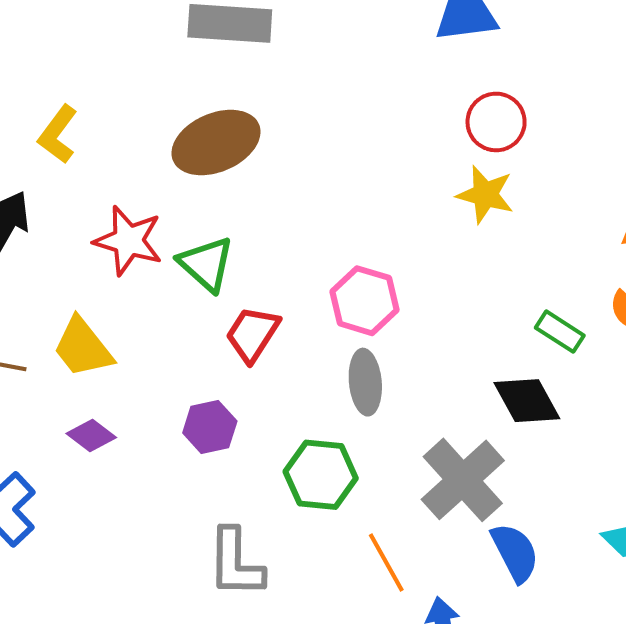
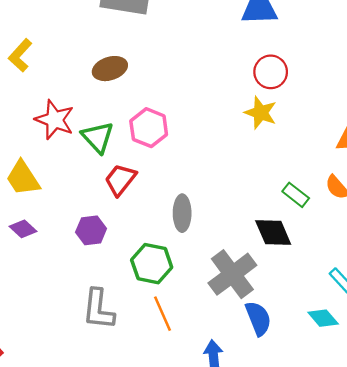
brown ellipse: (216, 143) -> (110, 69), size x0.7
pink hexagon: (364, 301) -> (149, 128), moved
orange line: (386, 562) -> (162, 314), moved

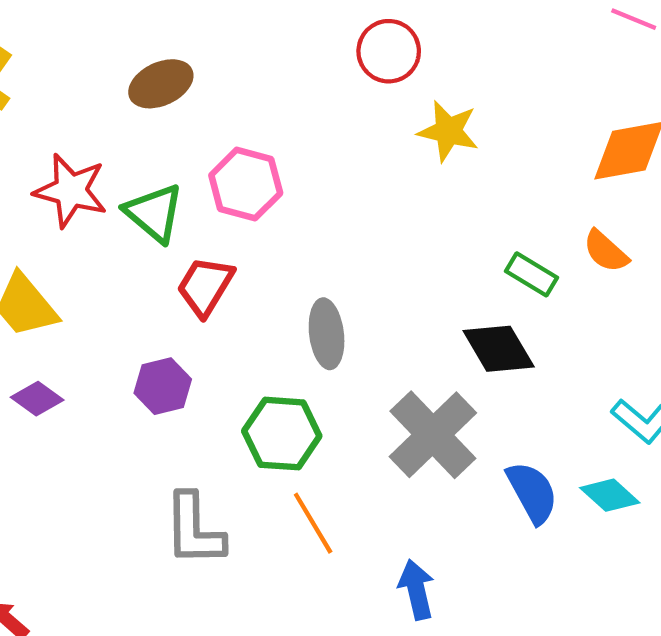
red circle: (271, 72) -> (389, 51), moved
blue semicircle: (258, 318) -> (532, 492), moved

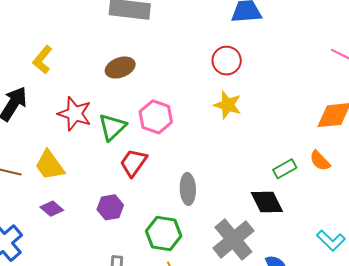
yellow star: (448, 131) -> (228, 105), moved
green triangle: (154, 213) -> (112, 127), turned 32
green rectangle: (532, 274) -> (285, 169), turned -65

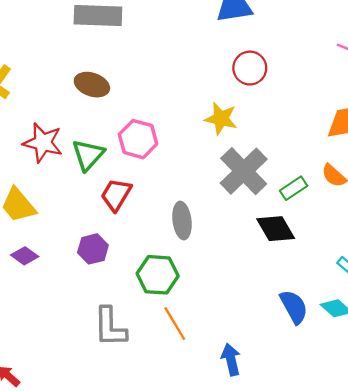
red circle: (227, 61) -> (250, 68), moved
brown ellipse: (120, 68) -> (92, 85), turned 44
gray cross: (233, 239) -> (244, 171), moved

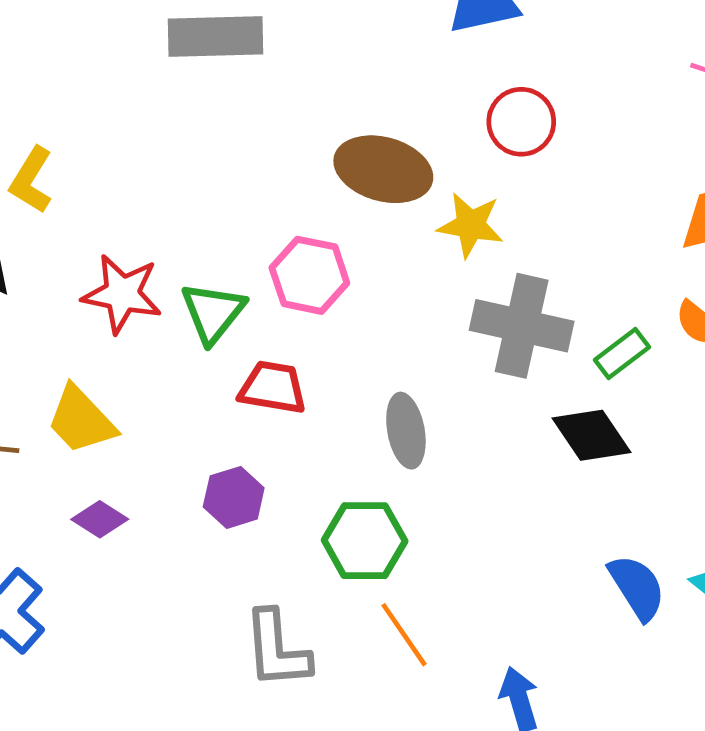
brown ellipse: (92, 85) -> (383, 169), moved, size x1.4
gray cross: (244, 171) -> (522, 326), turned -30
red trapezoid: (116, 195) -> (273, 388), turned 72

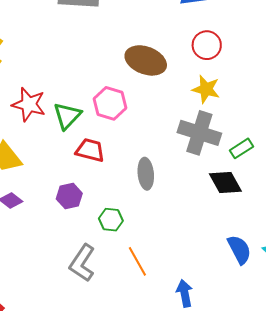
yellow star: (470, 225) -> (206, 89), moved
green hexagon: (365, 541) -> (111, 220), moved, size x0.7
gray L-shape: (277, 649) -> (82, 263), turned 33

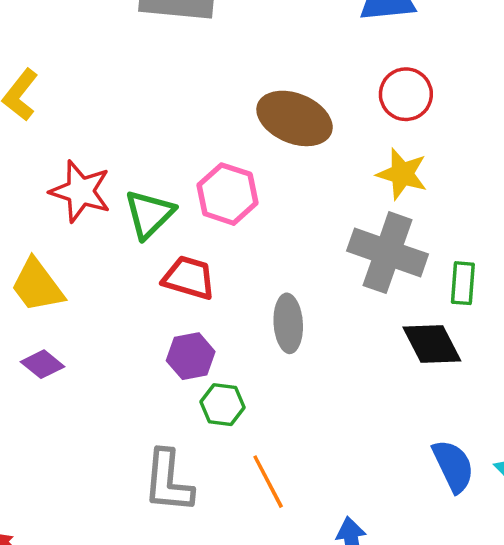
green rectangle: (241, 148) -> (463, 283), turned -55
purple hexagon: (69, 196) -> (191, 356), moved
gray L-shape: (82, 263) -> (168, 481), turned -30

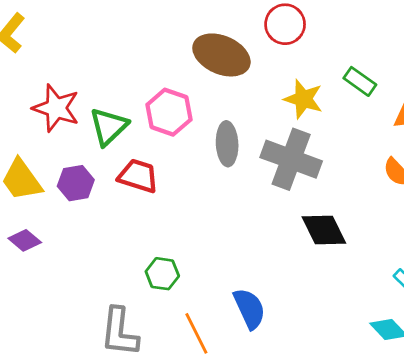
red circle: (406, 94) -> (285, 24), moved
green rectangle: (463, 283) -> (360, 81), moved, turned -60
gray ellipse: (288, 323) -> (227, 144), moved
purple hexagon: (191, 356) -> (76, 183), moved
blue semicircle: (453, 466) -> (249, 309), moved

